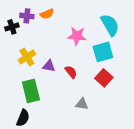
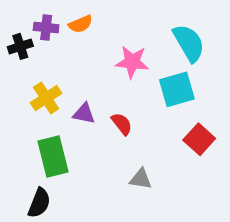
red square: (104, 78) -> (199, 139), moved

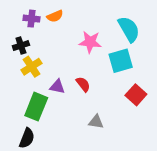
black cross: (20, 46) -> (21, 46), moved
purple triangle: (84, 114) -> (57, 87), moved
green rectangle: (53, 157) -> (36, 107), turned 36

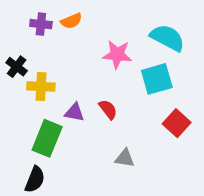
cyan semicircle: (129, 29) -> (167, 38), turned -32
black cross: (21, 46) -> (17, 67), moved, turned -35
yellow cross: (31, 67) -> (41, 87), turned 36

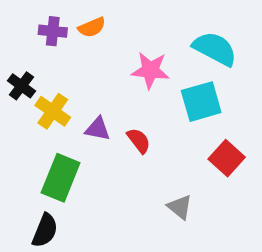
yellow cross: (41, 87) -> (53, 111), turned 32
purple triangle: (74, 112) -> (98, 129), moved
gray triangle: (125, 158) -> (180, 207), moved, turned 30

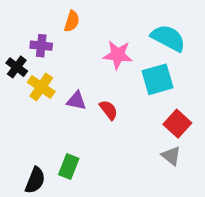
orange semicircle: (92, 27) -> (72, 21), turned -50
purple cross: (53, 31) -> (41, 46), moved
green rectangle: (61, 178) -> (69, 167), moved, size x0.7
gray triangle: (180, 207) -> (171, 156), moved

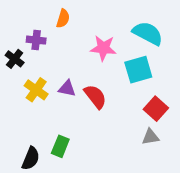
yellow cross: (41, 87) -> (36, 90), moved
red semicircle: (109, 110) -> (95, 97), size x1.4
gray triangle: (171, 156) -> (150, 137), turned -48

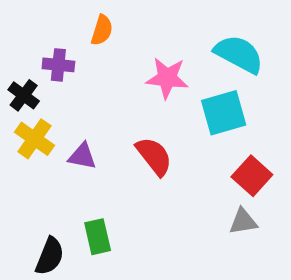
purple triangle: (67, 88) -> (82, 156), moved
yellow cross: (36, 90) -> (35, 139), moved
green rectangle: (60, 146) -> (98, 237), turned -35

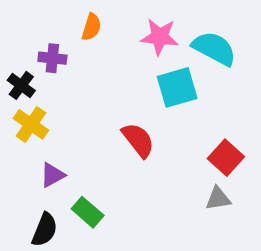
pink star: (167, 78) -> (160, 37), moved
cyan square: (224, 113) -> (177, 87), moved
purple triangle: (82, 156) -> (52, 175), moved, turned -40
green rectangle: (98, 237) -> (88, 212), turned -36

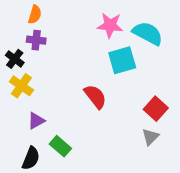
orange semicircle: (91, 27) -> (35, 15), moved
gray triangle: (218, 199) -> (150, 137), turned -36

